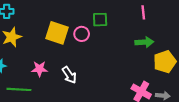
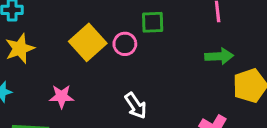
yellow square: (57, 33) -> (88, 42), turned 30
white arrow: (69, 75) -> (136, 106), moved

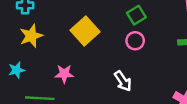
green square: (153, 22) -> (136, 15), turned -30
pink circle: (125, 44) -> (135, 41), moved

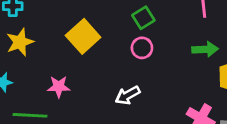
white arrow: (123, 81) -> (128, 95), turned 95

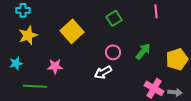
pink circle: (142, 48) -> (113, 52), moved
green arrow: (205, 49) -> (143, 51), moved, turned -48

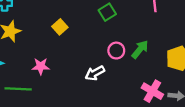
yellow square: (72, 31) -> (60, 27), size x0.6
pink circle: (113, 52) -> (116, 51), moved

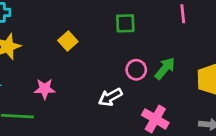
green square: (107, 12) -> (125, 23), turned 30
pink cross: (152, 91) -> (155, 119), moved

